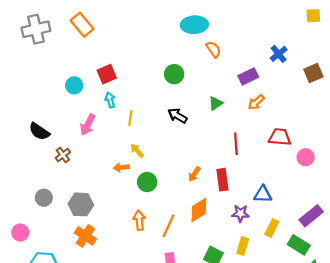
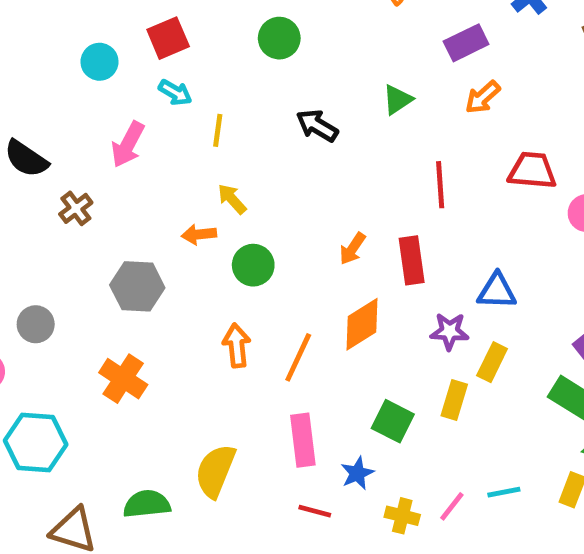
green circle: (174, 74) -> (279, 38), moved
cyan arrow: (110, 100) -> (175, 92), turned 136
gray circle: (44, 198) -> (36, 324), moved
gray hexagon: (81, 204) -> (137, 286), moved
yellow rectangle: (272, 228) -> (492, 362), moved

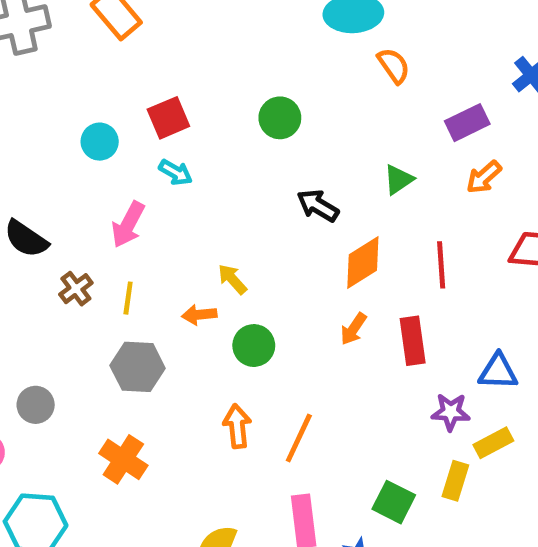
yellow line: (218, 130) -> (128, 298), moved
orange diamond: (362, 324) -> (363, 263), moved
yellow rectangle: (492, 362) -> (493, 443), turned 36

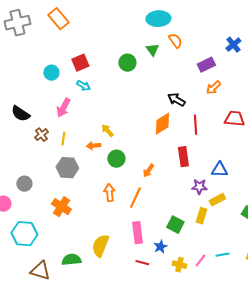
green triangle: (398, 180) -> (152, 50), moved, turned -32
black arrow: (318, 206) -> (176, 100), moved
orange arrow: (353, 329) -> (148, 171), moved

